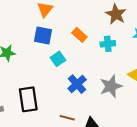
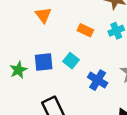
blue square: (43, 36) -> (44, 62), moved

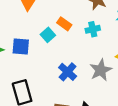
cyan square: (71, 61) -> (48, 35), moved

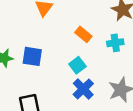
cyan square: (48, 35) -> (77, 65), moved

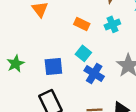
blue square: (32, 56) -> (53, 67), moved

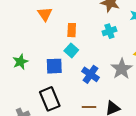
orange rectangle: (82, 24) -> (72, 30), moved, turned 64
cyan square: (83, 53) -> (71, 50), moved

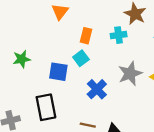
cyan cross: (109, 31) -> (119, 35), moved
gray star: (122, 69) -> (130, 74), moved

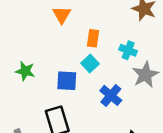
cyan cross: (119, 35) -> (128, 50), moved, turned 35
green star: (22, 59) -> (25, 71), turned 30

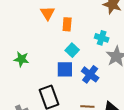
orange rectangle: (93, 38) -> (67, 24), moved
blue square: (67, 81) -> (65, 69), moved

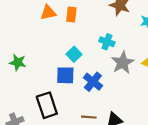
orange triangle: (48, 13) -> (48, 12), turned 49
orange rectangle: (67, 24) -> (71, 15), moved

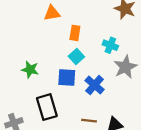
orange rectangle: (71, 15) -> (75, 33), moved
green star: (18, 62) -> (30, 70), moved

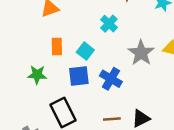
orange rectangle: (75, 33) -> (57, 47), moved
cyan cross: (110, 45) -> (109, 24), moved, turned 32

